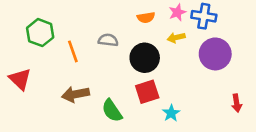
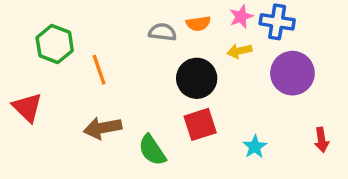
gray semicircle: (108, 40) -> (162, 32), moved
cyan star: (171, 113) -> (255, 147), moved

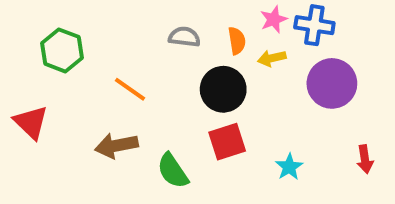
orange semicircle: (198, 24) -> (237, 41), moved, turned -90
orange line: (99, 70) -> (130, 89), moved, turned -36

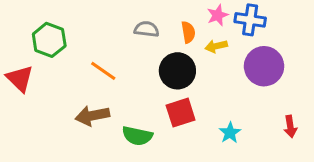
red triangle: (31, 122) -> (20, 79), moved
green semicircle: (173, 171) -> (137, 136), turned -44

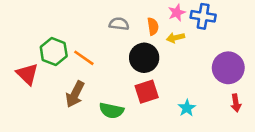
green hexagon: (49, 40) -> (54, 51), moved
purple circle: (264, 66) -> (228, 68), moved
red triangle: (20, 79) -> (27, 74), moved
brown arrow: (92, 116) -> (75, 94), turned -52

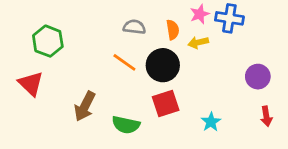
green hexagon: (54, 51) -> (48, 41), moved
orange line: (84, 58) -> (124, 62), moved
purple circle: (228, 68) -> (258, 77), size x0.7

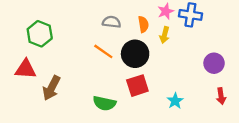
yellow arrow: (198, 42) -> (165, 35), turned -63
red triangle: (31, 84) -> (26, 69), turned -40
brown arrow: (85, 106) -> (51, 88), moved

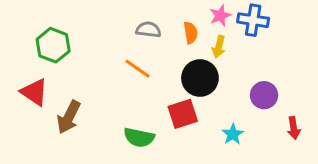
black circle: (135, 54) -> (200, 78), moved
purple circle: (214, 63) -> (264, 95), moved
red triangle: (26, 69) -> (34, 92), turned 30

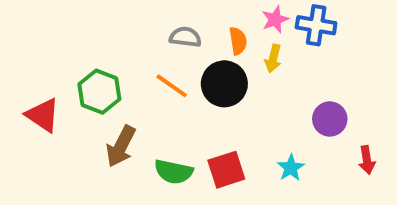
green hexagon: (53, 45) -> (99, 92), moved
black circle: (200, 78) -> (224, 84), moved
red square: (183, 114) -> (226, 170), moved
brown arrow: (69, 117) -> (121, 146), moved

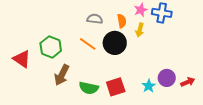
purple circle: (330, 119) -> (167, 78), moved
red arrow: (367, 160) -> (188, 82), turned -104

